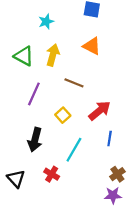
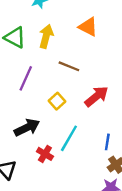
blue line: (110, 139) -> (107, 142), moved
black arrow: (35, 140) -> (27, 128), turned -130
red cross: (52, 174) -> (45, 154), moved

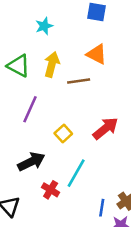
brown line: (69, 66) -> (79, 81), moved, turned -30
blue line: (107, 142) -> (102, 208), moved

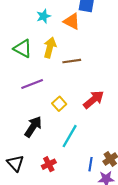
orange triangle: (97, 54) -> (72, 21), moved
purple line: (30, 109) -> (32, 84), turned 45
black arrow: (31, 162) -> (33, 127), turned -30
red cross: (51, 190) -> (49, 164), moved, turned 32

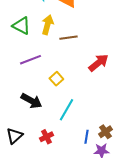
red arrow: (94, 100) -> (98, 63), moved
black arrow: (33, 127) -> (31, 101), turned 85
black triangle: (15, 163) -> (14, 136), turned 30

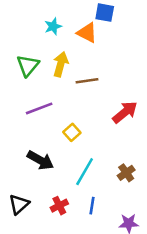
green triangle: (21, 26) -> (28, 66), turned 42
brown cross: (105, 132) -> (126, 173), moved
blue line: (86, 137) -> (92, 206), moved

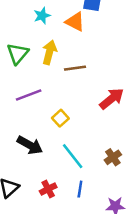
cyan line: (85, 172) -> (73, 156), turned -68

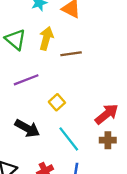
green triangle: (18, 53) -> (15, 40), turned -30
red arrow: (112, 99) -> (107, 114), moved
brown cross: (113, 157) -> (108, 140), turned 35

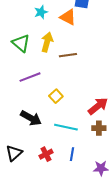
cyan line: (69, 139) -> (66, 127), turned -40

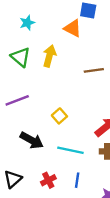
cyan star: (41, 12) -> (27, 23), moved
brown line: (68, 55) -> (94, 70), moved
purple line: (30, 77) -> (17, 100), moved

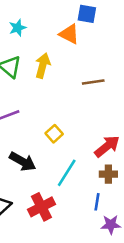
cyan line: (70, 150) -> (67, 173), turned -70
red cross: (48, 180) -> (41, 207), size x1.5
blue line: (77, 180) -> (97, 202), moved

